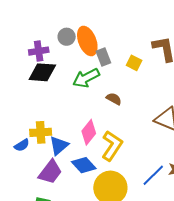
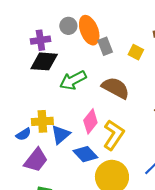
green arrow: (86, 78) -> (73, 80), moved
brown semicircle: (114, 99) -> (116, 88), size x1.8
purple trapezoid: (50, 172) -> (36, 160), moved

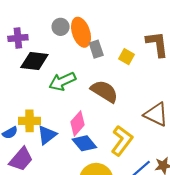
purple cross: (40, 40) -> (18, 38), moved
yellow L-shape: (114, 135) -> (122, 141), moved
blue diamond: (85, 154) -> (84, 143), moved

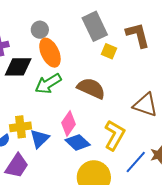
orange ellipse: (81, 32) -> (50, 53), moved
gray rectangle: (96, 49) -> (95, 26), moved, size x1.6

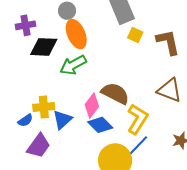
brown L-shape: (138, 35) -> (168, 42), moved
brown semicircle: (91, 88) -> (115, 93), moved
blue line: (136, 162) -> (138, 146), moved

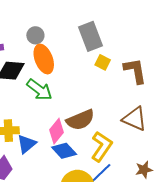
green arrow: (73, 65) -> (39, 90), turned -116
brown semicircle: (115, 93) -> (80, 120), turned 128

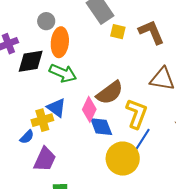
orange ellipse: (44, 59) -> (60, 42), turned 40
blue triangle: (26, 144) -> (56, 108), moved, turned -30
blue diamond: (64, 151) -> (101, 127), turned 35

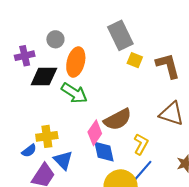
gray circle: (46, 21) -> (55, 39), moved
blue triangle: (56, 108) -> (63, 160), moved
yellow L-shape: (137, 114) -> (141, 144), size x0.7

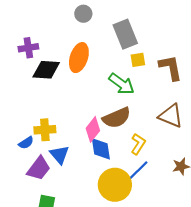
gray circle: (55, 39) -> (83, 14), moved
yellow square: (135, 60) -> (138, 60), turned -35
green arrow: (74, 93) -> (121, 84), moved

